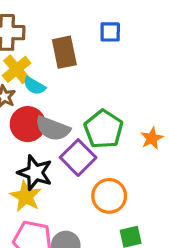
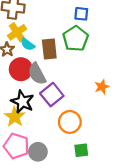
brown rectangle: (64, 52) -> (49, 49), moved
gray semicircle: (53, 129) -> (37, 74), turned 35
green pentagon: (104, 129) -> (75, 39), moved

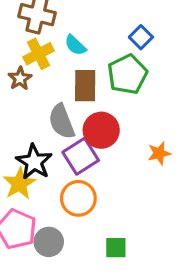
blue square: (81, 14) -> (141, 37), turned 32
cyan semicircle: (28, 44) -> (75, 45), moved
red circle: (21, 69) -> (101, 130), moved
orange circle: (70, 122) -> (78, 198), moved

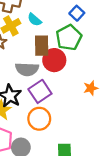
gray semicircle: (62, 121) -> (27, 69), turned -65
red circle: (101, 130) -> (54, 60), moved

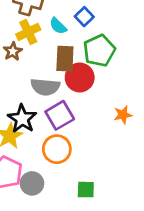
blue square: (77, 13) -> (84, 17), moved

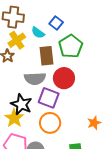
red circle: (80, 78) -> (64, 78), moved
purple square: (60, 115) -> (49, 98), turned -30
orange star: (123, 115) -> (94, 123), moved

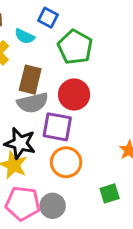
brown rectangle: (46, 56) -> (30, 80), moved, turned 30

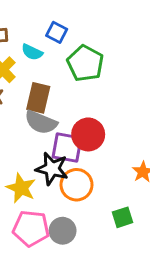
red circle: (74, 94) -> (88, 134), moved
gray semicircle: (33, 103) -> (41, 122), turned 36
black star: (20, 143) -> (52, 169), moved

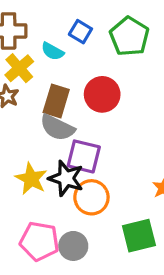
green pentagon: (85, 63) -> (129, 36), moved
red circle: (88, 134) -> (102, 94), moved
yellow star: (21, 188) -> (31, 179), moved
green square: (123, 217) -> (139, 236), size x1.5

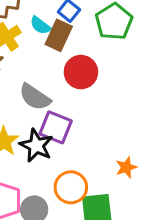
brown rectangle: (56, 101) -> (59, 35), moved
orange circle: (91, 197) -> (71, 187), moved

